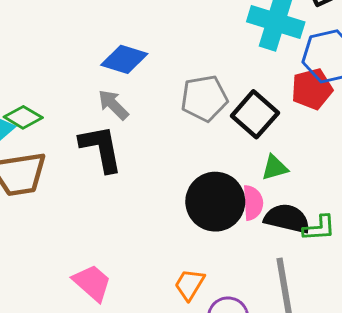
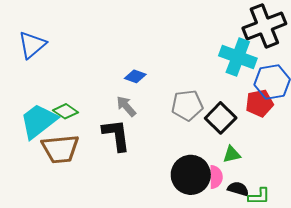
blue diamond: (124, 59) -> (135, 76), size x0.7
black semicircle: (287, 219) -> (238, 189), size x0.7

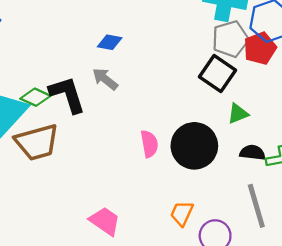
gray pentagon: (187, 105) -> (230, 39), moved
black L-shape: (116, 135) -> (67, 95), moved
pink semicircle: (216, 177) -> (149, 144), moved

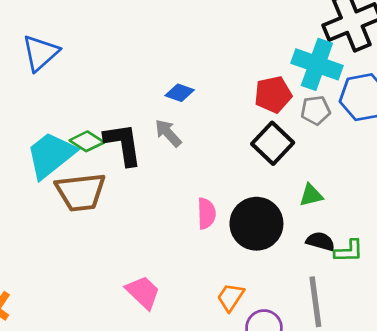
gray pentagon: (230, 39) -> (316, 110), size x0.7
red pentagon: (260, 48) -> (273, 94), moved
black square: (218, 73) -> (273, 143), moved

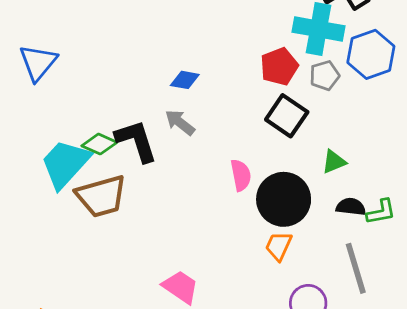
pink semicircle: (206, 213) -> (241, 175), moved
orange trapezoid: (231, 297) -> (279, 246), moved

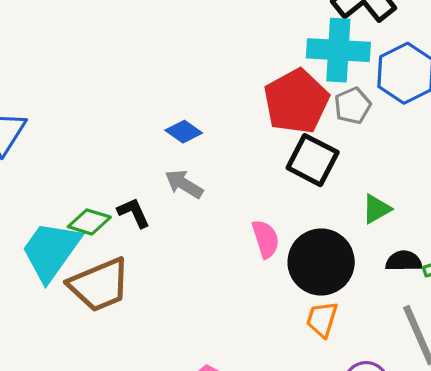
red pentagon: (279, 66) -> (296, 101), size x1.4
blue diamond: (185, 80) -> (184, 132), turned 32
black L-shape: (136, 141) -> (134, 213), size x0.6

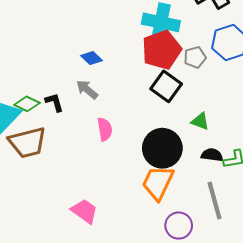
cyan cross: (338, 50) -> (161, 22), moved
green triangle: (377, 209) -> (200, 121), turned 42
pink semicircle: (266, 239) -> (105, 129), moved
orange trapezoid: (322, 319) -> (158, 183), size x1.6

